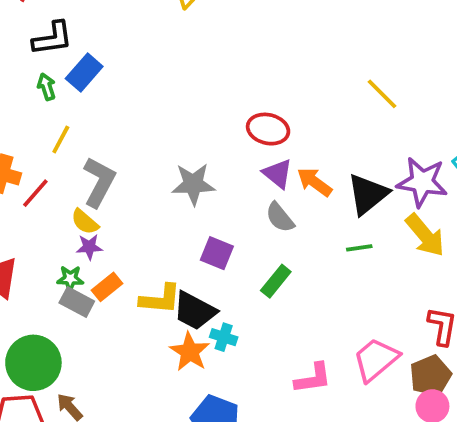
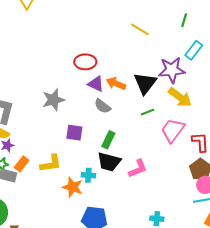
black trapezoid: (195, 311) -> (109, 162), moved
pink trapezoid: (376, 360) -> (173, 130), moved
pink L-shape: (313, 378) -> (138, 169), moved

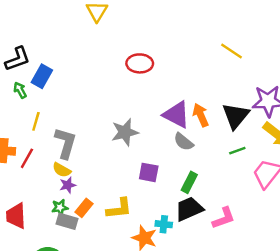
red ellipse: (85, 62) -> (140, 63), moved
orange arrow: (116, 83) -> (201, 115), turned 42
purple triangle: (96, 84) -> (176, 115), size x1.4
black trapezoid: (109, 162) -> (189, 209), turned 140

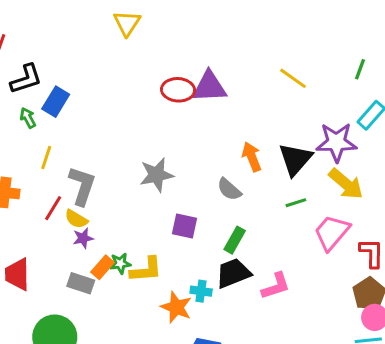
purple triangle: (176, 115) -> (209, 87), moved, turned -32
red line: (27, 158) -> (53, 208), moved
green star: (60, 207) -> (120, 263), moved

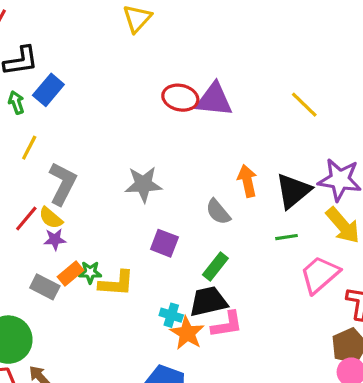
red line: (53, 208) -> (26, 219), moved
pink L-shape: (276, 286) -> (227, 324), moved
orange star: (176, 307) -> (187, 333), moved

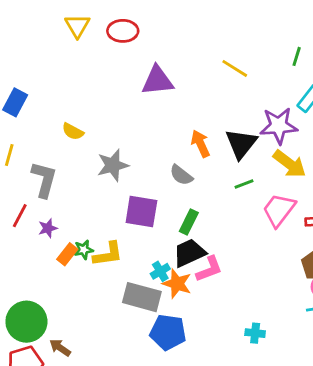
red ellipse: (180, 98) -> (123, 31), moved
yellow semicircle: (51, 218) -> (73, 132), moved
purple square: (164, 243) -> (141, 211), size x1.4
gray rectangle: (45, 287) -> (142, 297), moved, size x1.5
cyan cross: (171, 315) -> (160, 271), turned -36

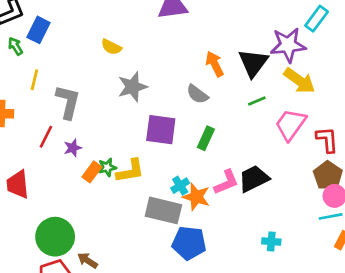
yellow semicircle: (73, 132) -> (111, 47), moved
black trapezoid: (189, 253) -> (254, 179), moved

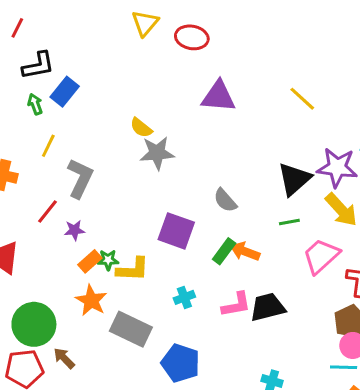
orange arrow: (215, 64) -> (245, 251), moved, turned -55
gray star: (133, 87) -> (157, 153), moved
orange star: (196, 197) -> (91, 300), moved
gray rectangle: (163, 210) -> (131, 329), moved

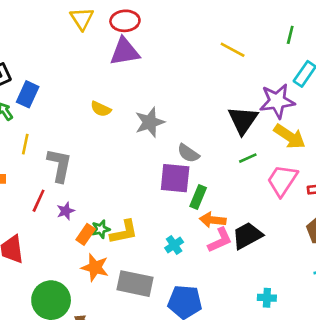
purple triangle: (219, 96) -> (125, 52), moved
gray star: (157, 153) -> (150, 122), moved
purple square: (176, 231) -> (175, 178), moved
orange arrow: (245, 251) -> (213, 220), moved

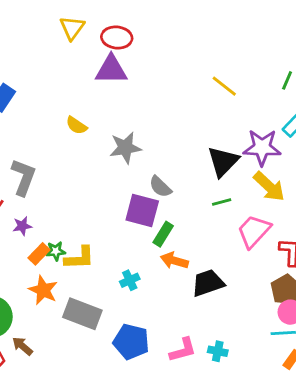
pink L-shape: (220, 240) -> (183, 350), moved

